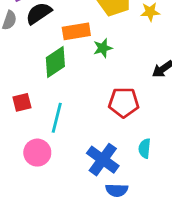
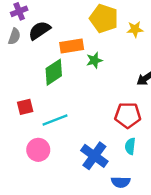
red pentagon: (124, 102) -> (128, 115), moved
cyan line: (57, 118) -> (55, 120), turned 55
blue semicircle: (117, 190) -> (121, 182), moved

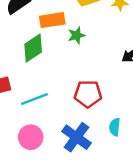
red pentagon: (128, 115) -> (88, 94), moved
pink circle: (38, 150) -> (31, 137), moved

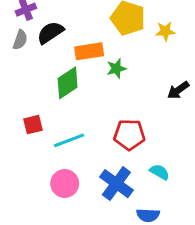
cyan semicircle: (115, 127) -> (160, 172), turned 114

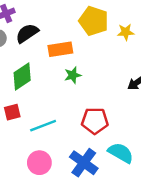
green star: (116, 69) -> (73, 75), moved
green diamond: (68, 83) -> (22, 76), moved
cyan semicircle: (160, 172) -> (121, 153), size x1.5

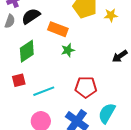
orange rectangle: (60, 49) -> (58, 29), turned 30
cyan semicircle: (121, 153) -> (107, 113), turned -90

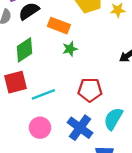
red square: (19, 80) -> (16, 82), size x1.5

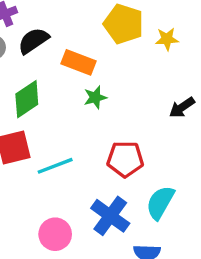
pink circle: (40, 128) -> (55, 234), moved

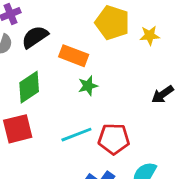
cyan line: (55, 166) -> (76, 135), moved

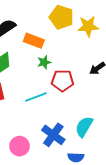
yellow star: (150, 36) -> (88, 26), size x1.5
red pentagon: (114, 139) -> (62, 81), moved

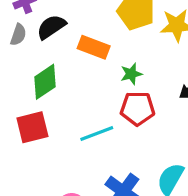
green star: (44, 62) -> (131, 74), moved

